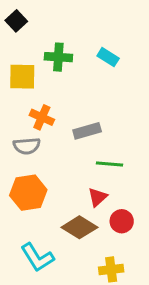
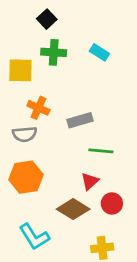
black square: (16, 21) -> (47, 19), moved

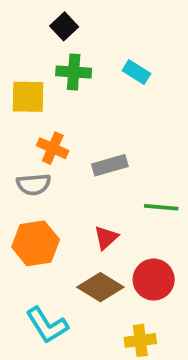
green line: (101, 151) -> (161, 207), moved
red triangle: (90, 181) -> (106, 238), moved
red circle: (112, 203) -> (154, 280), size x1.4

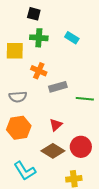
black square: (64, 26) -> (34, 14), turned -32
orange cross: (53, 148) -> (39, 71), moved
green line: (161, 207) -> (85, 99), moved

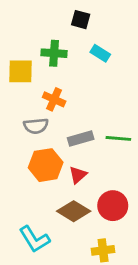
black square: (34, 14) -> (81, 20), moved
gray rectangle: (58, 87) -> (81, 138), moved
gray semicircle: (18, 97) -> (36, 126), moved
orange hexagon: (19, 128) -> (46, 165), moved

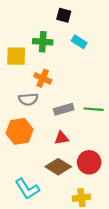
orange hexagon: (46, 165) -> (19, 131), moved
red triangle: (78, 175) -> (61, 138), turned 32

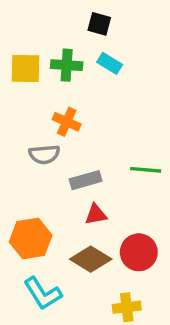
cyan rectangle: (79, 42) -> (110, 63), moved
yellow square: (16, 56) -> (25, 69), moved
gray rectangle: (64, 109) -> (86, 180), moved
orange hexagon: (19, 131) -> (31, 239), moved

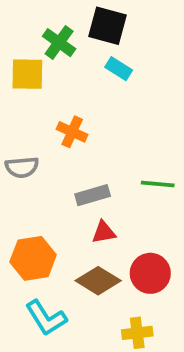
black square: (99, 24) -> (107, 26), size x1.5
green cross: (67, 65) -> (59, 43), moved, turned 32
gray semicircle: (44, 154) -> (22, 167), moved

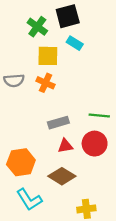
black square: (107, 26) -> (68, 16), turned -30
yellow square: (27, 74) -> (48, 56), moved
gray semicircle: (22, 167) -> (14, 80), moved
red circle: (150, 273) -> (95, 144), moved

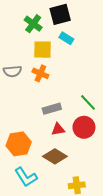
green line: (99, 115) -> (88, 102), turned 42

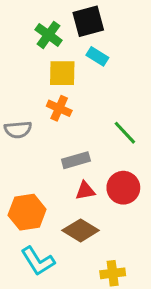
gray semicircle: (12, 71) -> (18, 130), moved
green line: (88, 102) -> (125, 133), moved

